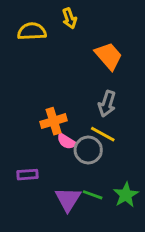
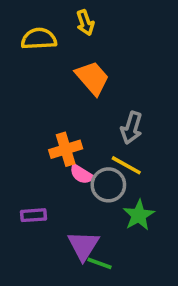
orange trapezoid: (108, 56) -> (92, 78), moved
green line: (93, 195) -> (99, 263), moved
green star: (126, 195) -> (139, 215), moved

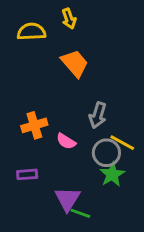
gray arrow: (132, 128) -> (98, 115), moved
orange cross: (66, 149) -> (34, 125), moved
yellow line: (126, 165) -> (122, 143), moved
gray circle: (108, 185) -> (106, 153), moved

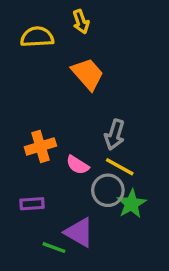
yellow line: (122, 143) -> (120, 167), moved
gray circle: (106, 153) -> (108, 190), moved
purple triangle: (67, 199) -> (79, 232), turned -32
green line: (80, 213) -> (54, 248), moved

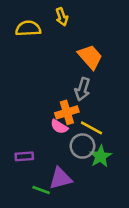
orange trapezoid: (88, 74) -> (90, 57), moved
gray arrow: (115, 135) -> (82, 89), moved
orange cross: (40, 146) -> (67, 112), moved
purple triangle: (79, 232) -> (60, 178), turned -45

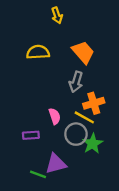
yellow semicircle: (28, 28) -> (38, 52), moved
orange cross: (67, 112) -> (94, 103), moved
pink semicircle: (59, 127) -> (55, 116), turned -140
purple rectangle: (24, 156) -> (31, 135), moved

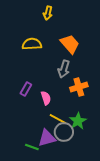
yellow arrow: (57, 15) -> (48, 13), turned 32
yellow line: (84, 117) -> (58, 119), moved
gray circle: (76, 134) -> (64, 132), moved
purple rectangle: (31, 135) -> (26, 89), moved, turned -56

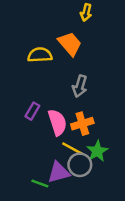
yellow arrow: (48, 13) -> (86, 12), moved
orange trapezoid: (70, 44) -> (70, 44), moved
orange cross: (79, 87) -> (82, 124), moved
pink semicircle: (46, 98) -> (57, 122), size x1.5

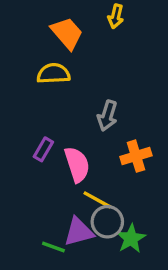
orange trapezoid: (70, 44) -> (67, 33), moved
orange cross: (82, 124) -> (136, 156), moved
green star: (97, 151) -> (131, 239), moved

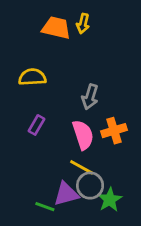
yellow arrow: (116, 16) -> (83, 24), moved
orange trapezoid: (67, 33) -> (56, 28), turned -36
yellow semicircle: (53, 74) -> (32, 77), moved
pink semicircle: (77, 164) -> (83, 135), moved

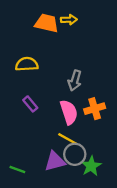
yellow arrow: (83, 24) -> (69, 20), turned -105
purple rectangle: (37, 125) -> (30, 104), turned -70
green line: (45, 207) -> (17, 169), moved

